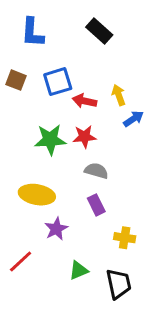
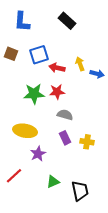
blue arrow: (134, 119) -> (97, 74), moved, turned 48
yellow cross: (125, 238) -> (87, 142), moved

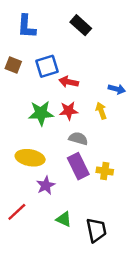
yellow arrow: (80, 64) -> (101, 111), moved
purple rectangle: (65, 138) -> (78, 166), size x1.5
green triangle: (53, 182) -> (64, 219), turned 48

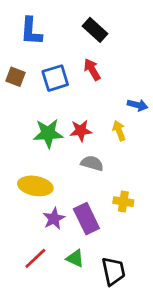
red arrow: (69, 82) -> (92, 70), moved, turned 48
purple rectangle: (78, 166) -> (86, 219), moved
red line: (17, 212) -> (35, 258), moved

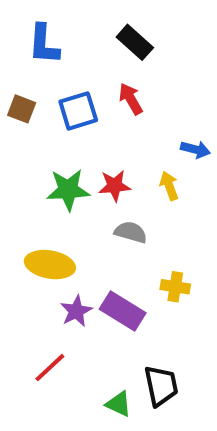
purple rectangle: (86, 219) -> (123, 311), turned -32
green triangle: (75, 258) -> (119, 404), moved

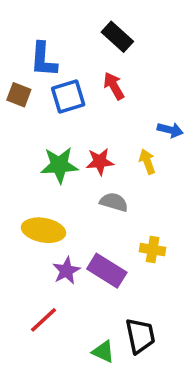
blue L-shape: (44, 44) -> (43, 60), moved

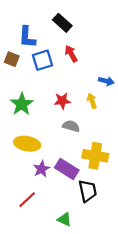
black rectangle: (117, 37) -> (62, 23), moved
green star: (59, 165) -> (22, 104), moved, turned -30
yellow cross: (153, 250) -> (95, 156), size x1.6
black trapezoid: (140, 336) -> (88, 191), moved

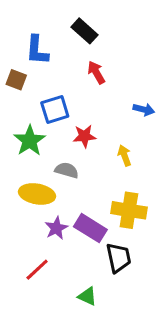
blue square: (43, 60) -> (55, 109), moved
yellow arrow: (92, 101) -> (124, 155), moved
gray semicircle: (71, 126) -> (67, 170), moved

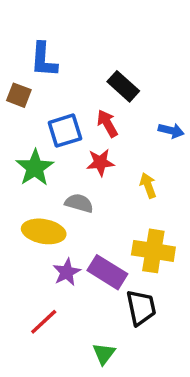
black rectangle: (84, 31) -> (123, 86), moved
red arrow: (96, 72) -> (107, 124), moved
green triangle: (87, 296) -> (104, 354), turned 42

